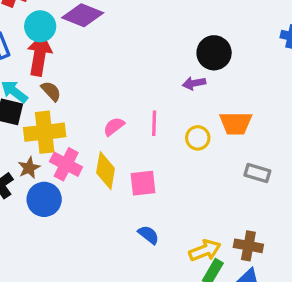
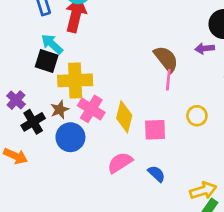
brown semicircle: (51, 91) -> (166, 59), moved, size x1.5
pink semicircle: (114, 126) -> (120, 163), moved, size x1.4
yellow circle: (198, 138) -> (197, 116), moved

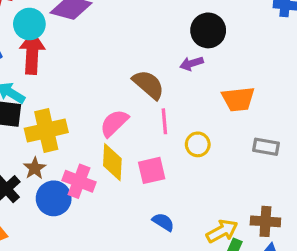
pink line: (168, 80) -> (164, 121), moved
pink cross: (91, 109) -> (79, 181), moved
pink semicircle: (120, 163) -> (114, 123), moved

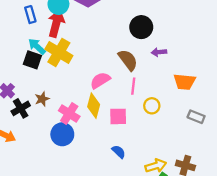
black circle: (208, 30) -> (141, 27), moved
yellow cross: (46, 130) -> (59, 52), moved, turned 32
blue circle: (54, 198) -> (62, 134), moved

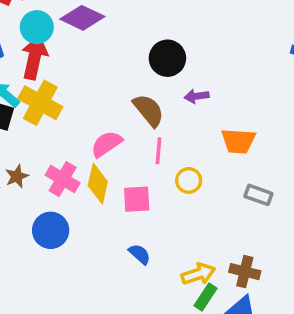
pink cross: (69, 114) -> (63, 179), moved

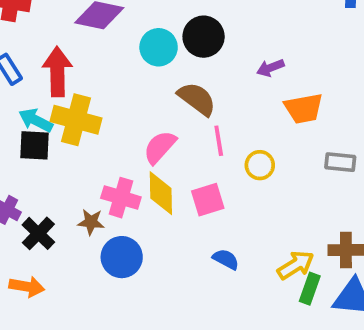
cyan circle: (37, 27) -> (159, 47), moved
purple arrow: (196, 96) -> (270, 68), moved
brown star: (17, 176) -> (91, 222), moved, turned -30

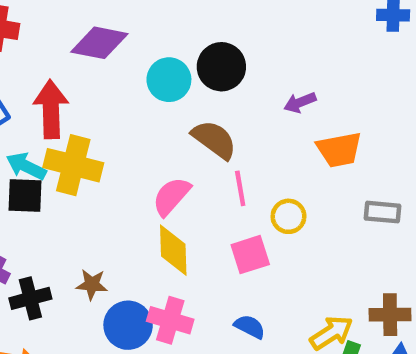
pink cross: (121, 198) -> (170, 320), moved
pink square: (208, 200) -> (250, 255), moved
black cross: (38, 233) -> (30, 298), turned 32

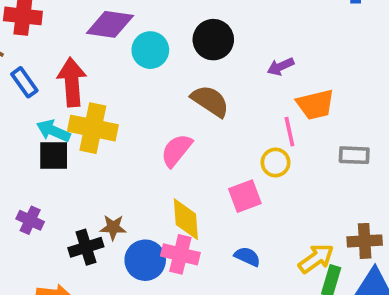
cyan circle: (169, 80) -> (150, 50), moved
pink line: (240, 188) -> (289, 132), moved
yellow diamond: (173, 250) -> (186, 219), moved
black cross: (30, 298) -> (86, 247), moved

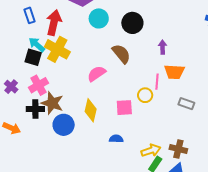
purple arrow: (281, 67) -> (163, 47), turned 96
brown star: (113, 227) -> (52, 103), size x1.6
pink cross: (180, 254) -> (39, 85), moved, turned 30
blue semicircle: (247, 257) -> (116, 139), turned -40

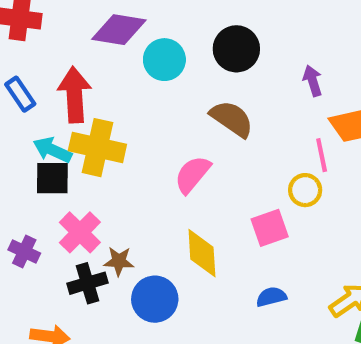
brown star: (52, 103) -> (119, 261), size x0.6

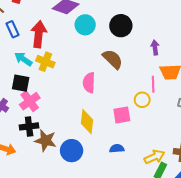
yellow cross: (97, 148) -> (45, 62), size x0.7
pink semicircle: (192, 174) -> (89, 83), turned -48
black square: (52, 178) -> (21, 83), moved
brown star: (119, 261) -> (46, 141), moved, size x1.5
blue circle: (155, 299) -> (72, 151), moved

